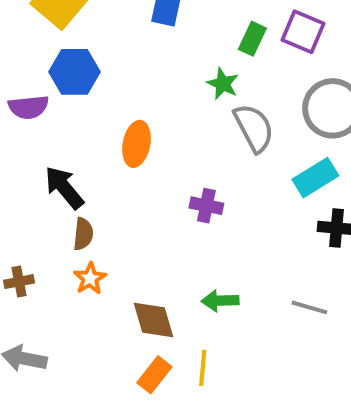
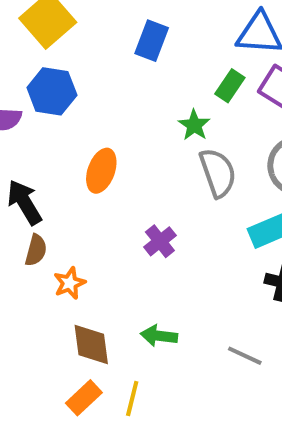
purple cross: (206, 206) -> (160, 241), turned 32
orange star: (90, 278) -> (70, 283), moved

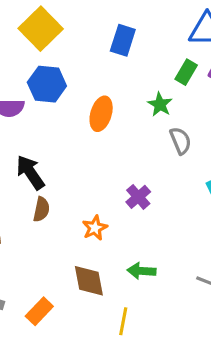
orange ellipse: (101, 171) -> (101, 114), moved
gray semicircle: (218, 173) -> (180, 141), size x0.7
orange star: (70, 283) -> (95, 228), moved
orange rectangle: (84, 398) -> (39, 311), moved

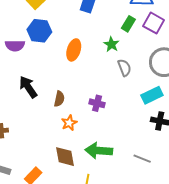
purple cross: (138, 197) -> (97, 103), turned -35
brown semicircle: (41, 209) -> (59, 99), moved
green arrow: (142, 271) -> (99, 151), size x1.5

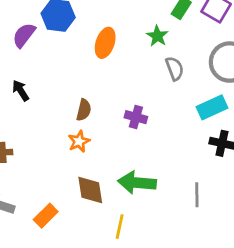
purple semicircle: (15, 46) -> (24, 35), turned 126
black arrow: (28, 87) -> (21, 90), moved, size x0.7
orange star: (69, 123) -> (79, 141), moved
gray line: (142, 159) -> (197, 195), turned 66

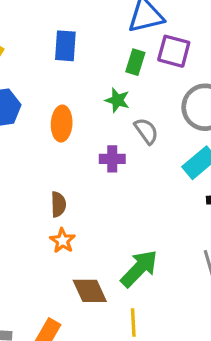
purple cross: (136, 117) -> (112, 159), moved
green arrow: (137, 183) -> (139, 269), turned 144

